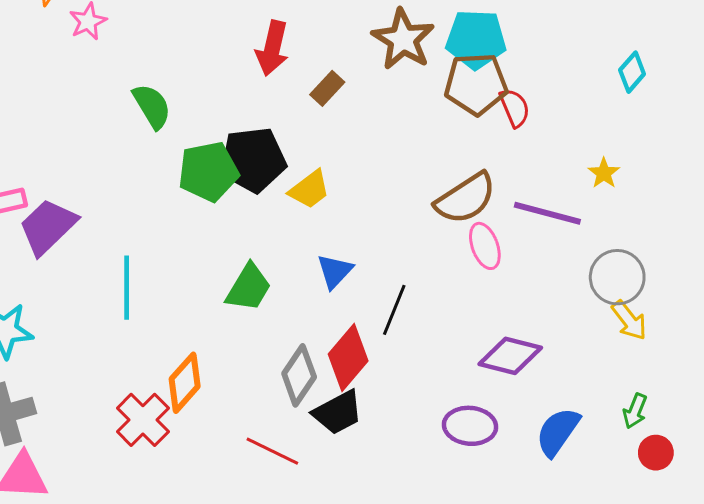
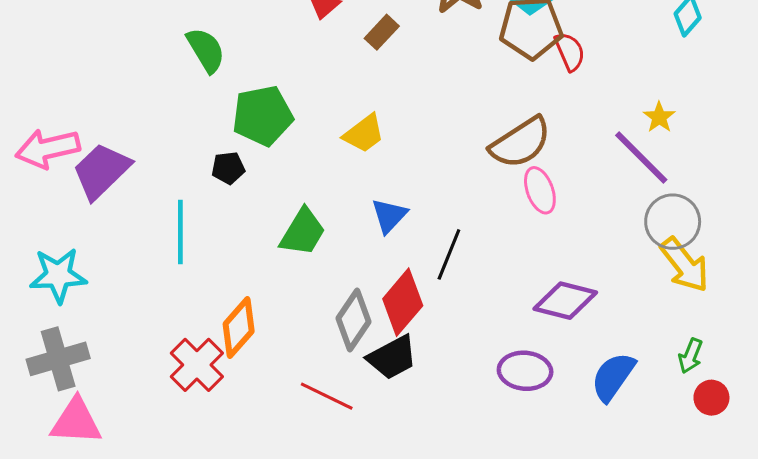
black pentagon: (253, 160) -> (228, 168), moved, size x0.5
purple line: (547, 213) -> (641, 157), moved, turned 30
yellow arrow: (629, 320) -> (685, 265), size x1.4

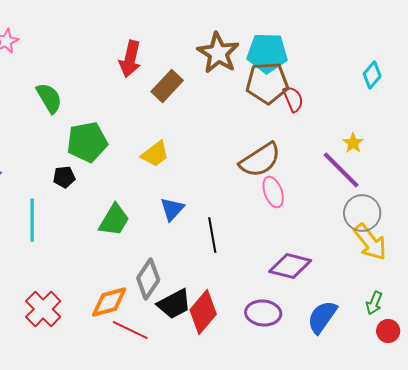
brown rectangle: (382, 32) -> (167, 86), size x1.4
black line: (449, 254) -> (212, 235), turned -32
red diamond: (403, 302) -> (203, 312), moved
orange diamond: (239, 328) -> (109, 302), moved, turned 33

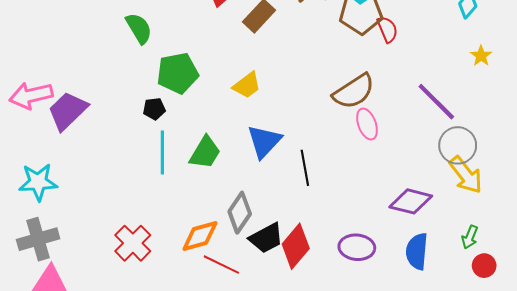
yellow star: (353, 143) -> (481, 56), moved
blue triangle: (172, 209) -> (264, 141), size x1.4
cyan line: (32, 220) -> (162, 153), moved
purple diamond: (290, 266) -> (411, 201), moved
blue semicircle: (322, 317) -> (417, 251), turned -30

